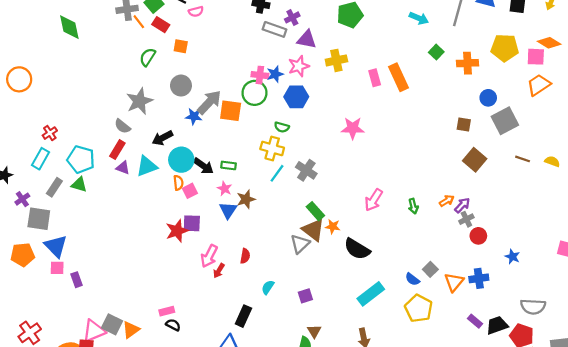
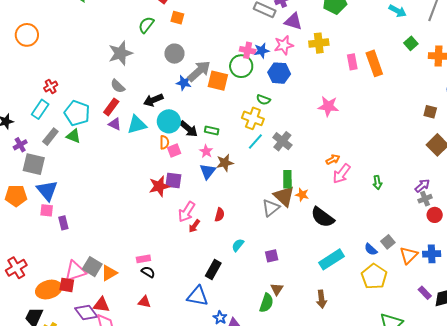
gray star: (139, 101) -> (120, 53), moved
orange arrow: (447, 201) -> (333, 159), moved
green rectangle: (315, 211) -> (287, 179), turned 36

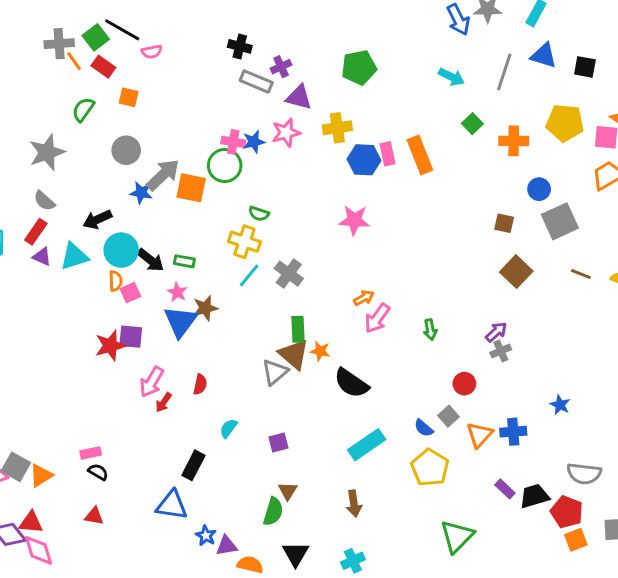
blue hexagon: (279, 73) -> (364, 160), moved
blue triangle: (208, 171) -> (180, 321), size x1.4
red circle: (435, 215) -> (464, 384), moved

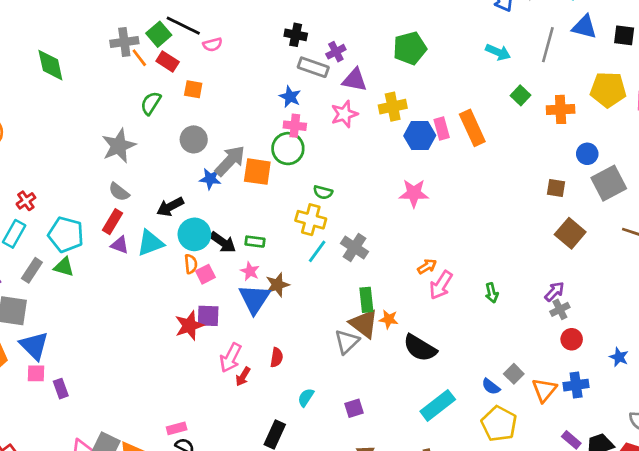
blue star: (254, 142) -> (290, 97), moved, turned -30
red circle: (464, 384) -> (572, 339), moved

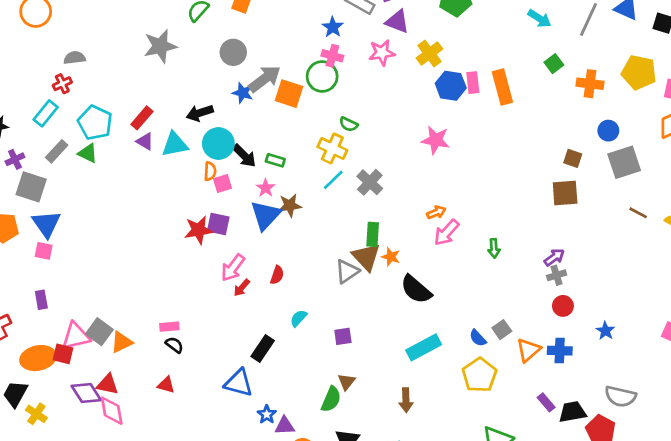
yellow cross: (393, 107) -> (429, 54), turned -35
gray semicircle: (119, 192) -> (75, 58), moved, turned 125
brown square: (570, 233) -> (565, 193), moved, turned 36
purple rectangle: (61, 389) -> (41, 300), moved

